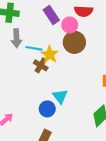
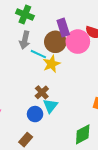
pink circle: (70, 25) -> (78, 42), size x1.5
brown circle: (74, 42) -> (55, 42), moved
brown cross: (41, 65) -> (42, 92), moved

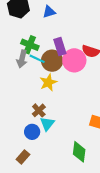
green cross: (25, 14) -> (30, 45), moved
cyan line: (38, 54) -> (37, 59), moved
green diamond: (83, 134) -> (79, 152), turned -55

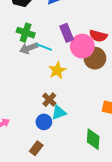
green cross: (30, 45) -> (26, 33), moved
gray arrow: (22, 59) -> (29, 48), turned 60
brown circle: (52, 61) -> (95, 58), moved
cyan triangle: (47, 124) -> (59, 113), turned 35

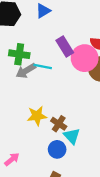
yellow star: (57, 70) -> (37, 116), moved, turned 30
cyan triangle: (59, 113) -> (72, 136), turned -42

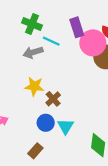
gray arrow: (26, 71) -> (33, 52), moved
cyan triangle: (72, 136) -> (66, 126), moved

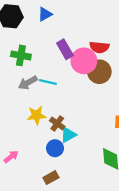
cyan line: (51, 41) -> (48, 82), moved
cyan triangle: (66, 126) -> (68, 135), moved, turned 42
brown rectangle: (35, 151) -> (51, 178), turned 32

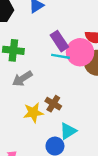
cyan line: (48, 82) -> (60, 56), moved
brown cross: (57, 123) -> (53, 104), moved

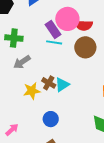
pink circle: (80, 52) -> (67, 19), moved
cyan triangle: (68, 131) -> (62, 85), moved

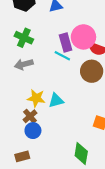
brown cross: (49, 83) -> (30, 116), moved
yellow star: (32, 91) -> (36, 98), moved

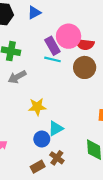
cyan triangle: (56, 100) -> (56, 128), moved
brown cross: (30, 116) -> (57, 158), moved

